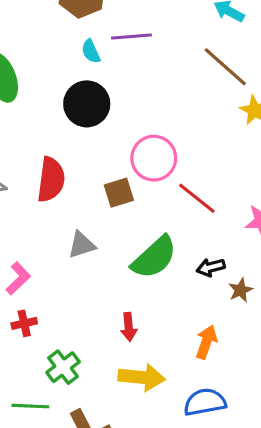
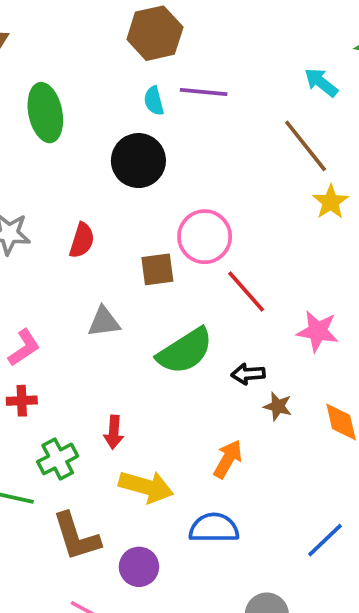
red semicircle: (51, 180) -> (82, 240), size x0.7
brown star: (241, 290) -> (278, 406), turned 30
red arrow: (129, 327) -> (114, 432), moved

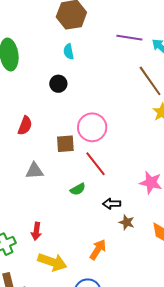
purple line: (204, 92) -> (129, 38), moved
black circle: (138, 161) -> (58, 84), size x0.6
red line: (246, 292) -> (95, 164), moved
green semicircle: (185, 351) -> (78, 189), size x0.5

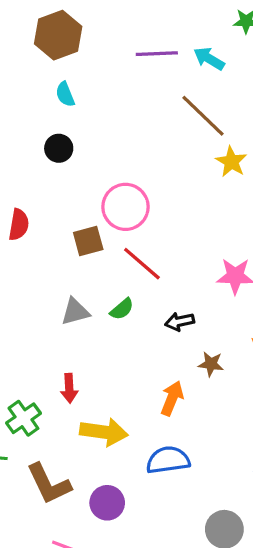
gray triangle: (34, 171) -> (75, 312), moved
brown star: (127, 222) -> (211, 364), moved

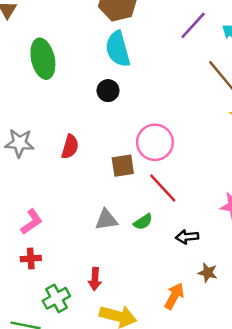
purple line: (157, 54) -> (193, 25), turned -52
cyan semicircle: (65, 94) -> (118, 49), size x1.8

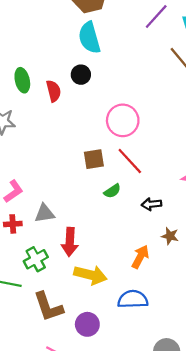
green ellipse: (43, 59) -> (22, 80), moved, size x0.7
red semicircle: (70, 147) -> (54, 91), moved, turned -30
brown square: (123, 166) -> (94, 159), moved
gray triangle: (106, 220) -> (44, 213), moved
red arrow: (95, 279) -> (70, 242), size x1.4

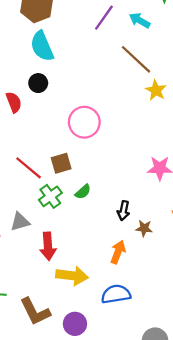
red line: (130, 161) -> (29, 168), moved
black arrow: (151, 204) -> (124, 211), moved, turned -66
green cross: (36, 259) -> (50, 196), moved

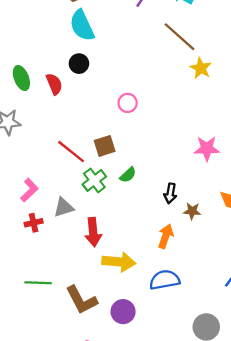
pink circle: (84, 122) -> (128, 103), size x0.6

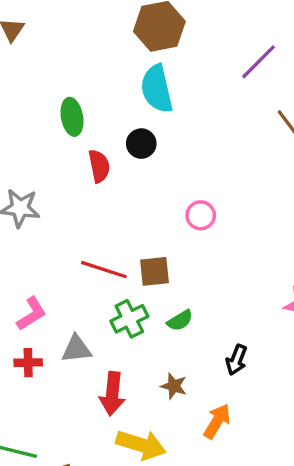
green ellipse: (21, 78) -> (72, 117), moved
red line: (71, 152) -> (104, 270), turned -32
brown star: (192, 211) -> (174, 386), moved

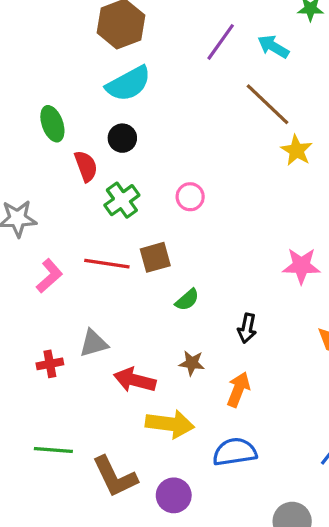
cyan semicircle: (157, 89) -> (128, 84), turned -96
pink L-shape: (32, 314) -> (49, 276), moved
green cross: (129, 319) -> (122, 200), moved
red arrow: (112, 394) -> (135, 380), turned 108

